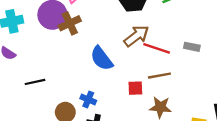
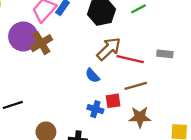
blue semicircle: (102, 58) -> (92, 76), moved, size x0.6
blue cross: (88, 99) -> (95, 109), moved

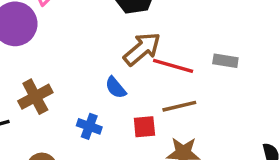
brown cross: (41, 43) -> (35, 97), moved
blue cross: (95, 109) -> (89, 126), moved

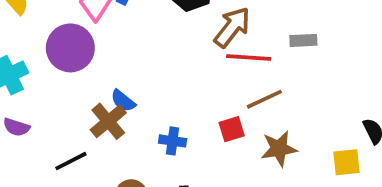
brown arrow: (142, 49) -> (232, 27), moved
blue semicircle: (116, 88) -> (123, 101), moved

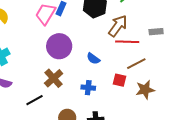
purple circle: (70, 48) -> (59, 46), moved
blue semicircle: (123, 101) -> (93, 59), moved
red square: (232, 129) -> (119, 80), turned 32

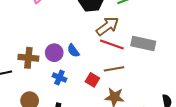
gray rectangle: (156, 32) -> (143, 43), size x1.6
purple circle: (59, 46) -> (54, 53), moved, size x0.7
brown cross: (54, 78) -> (28, 58), turned 30

